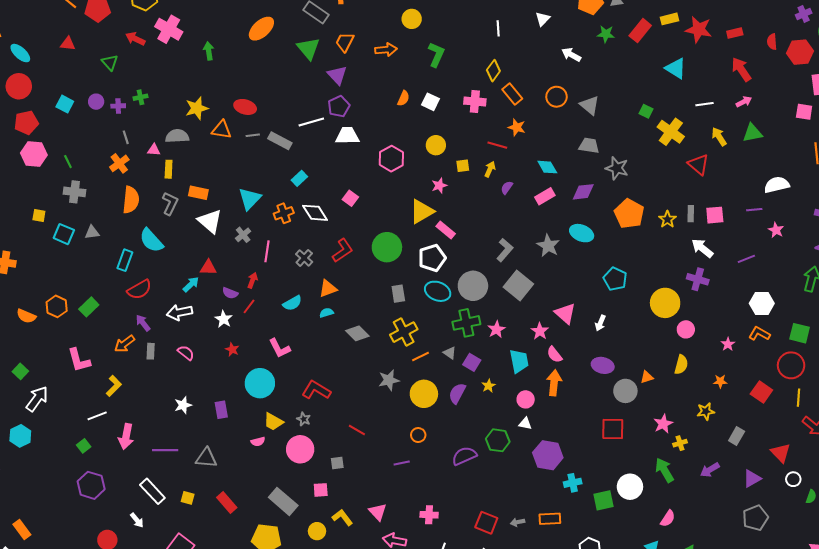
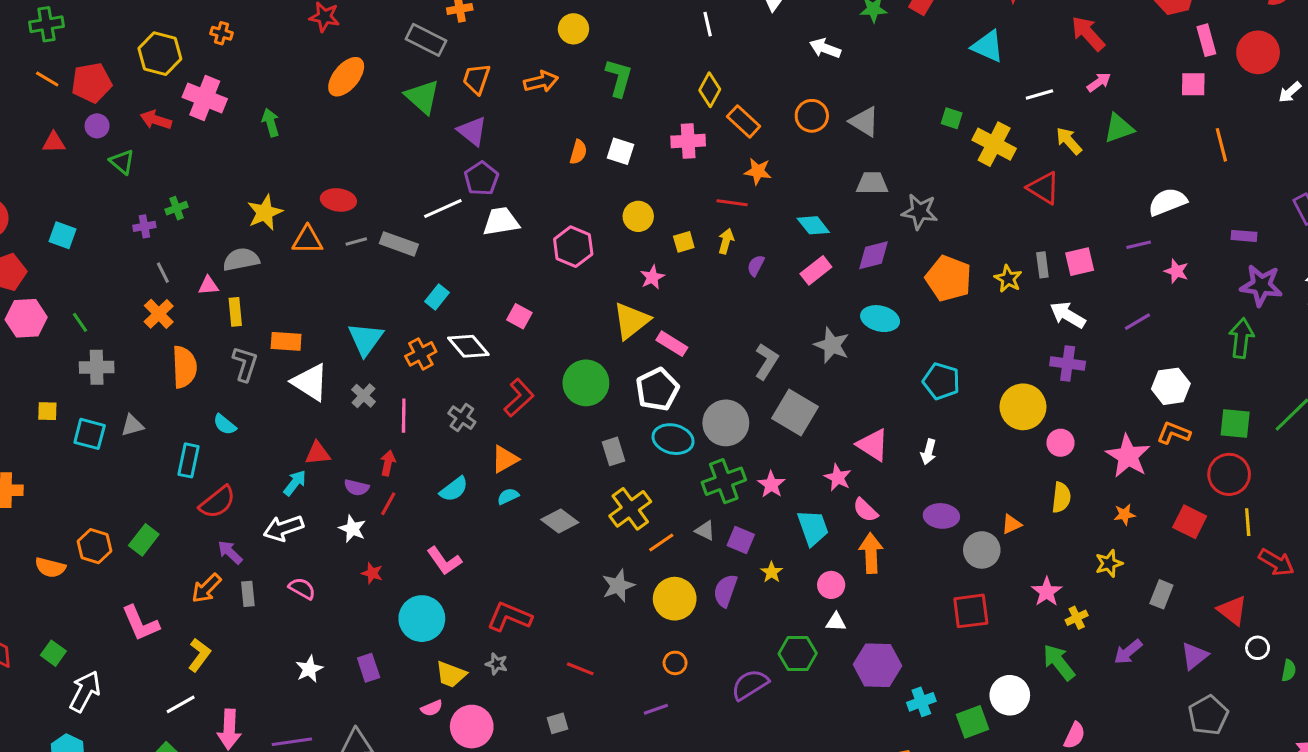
purple circle: (96, 102) -> (97, 126), moved
cyan semicircle: (151, 240) -> (225, 424), size x0.6
pink star: (728, 344) -> (1128, 456), size x2.0
pink circle: (300, 449) -> (472, 727), moved

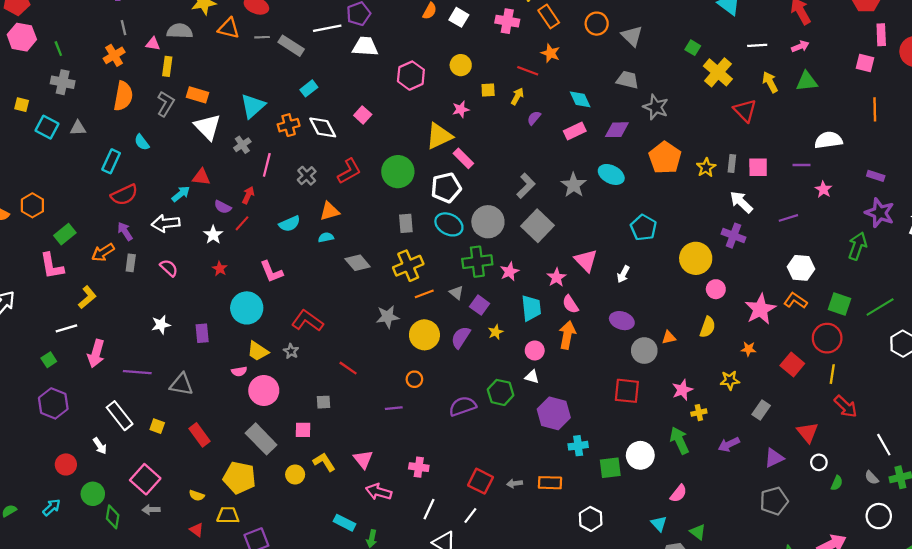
green rectangle: (144, 540) -> (65, 234), moved

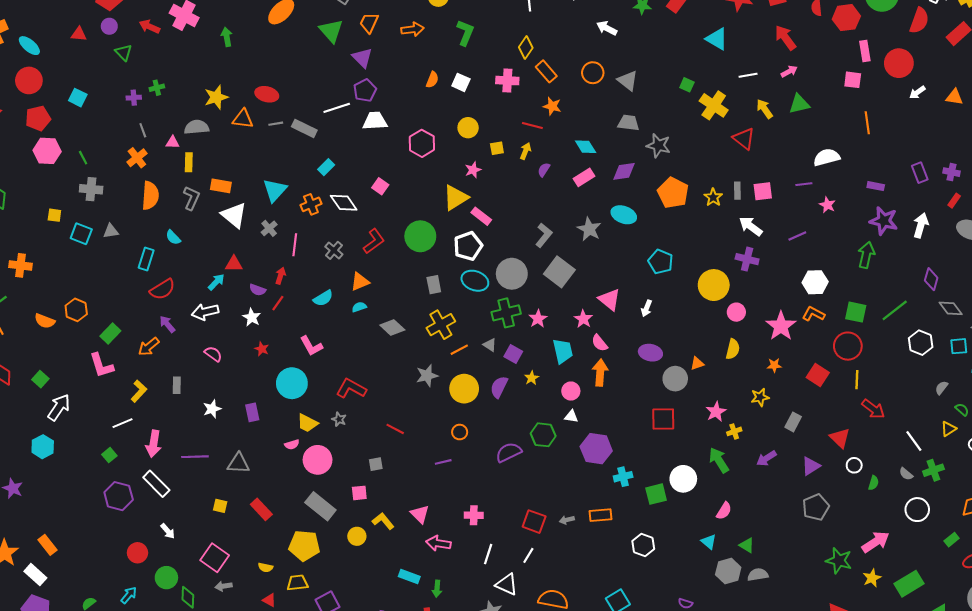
gray rectangle: (131, 263) -> (177, 385), moved
white rectangle: (120, 416) -> (156, 484), moved

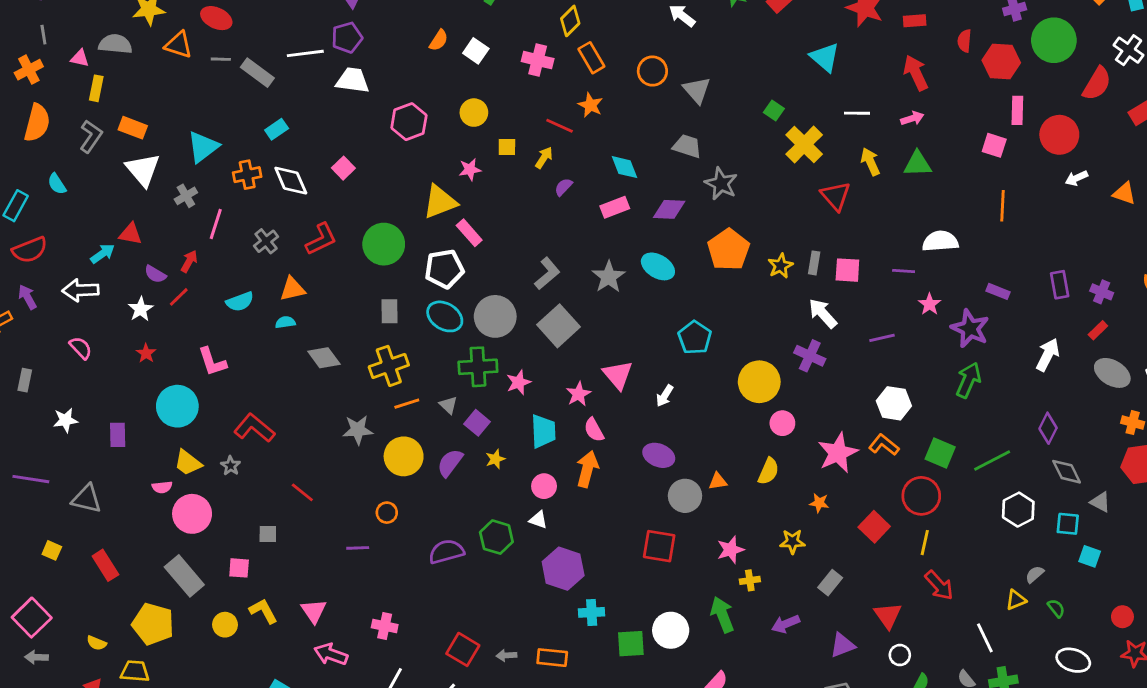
purple star: (884, 221) -> (970, 328), moved
yellow triangle: (949, 429) -> (1016, 600), moved

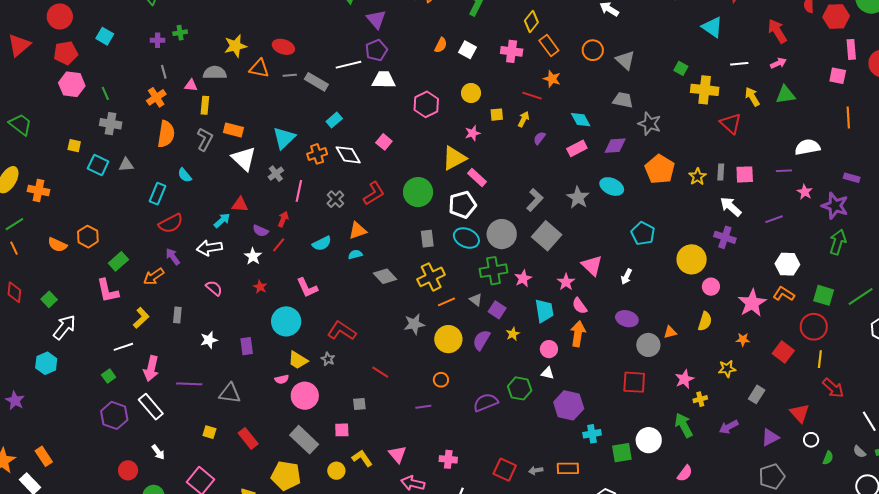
yellow cross: (804, 144) -> (705, 90), turned -32

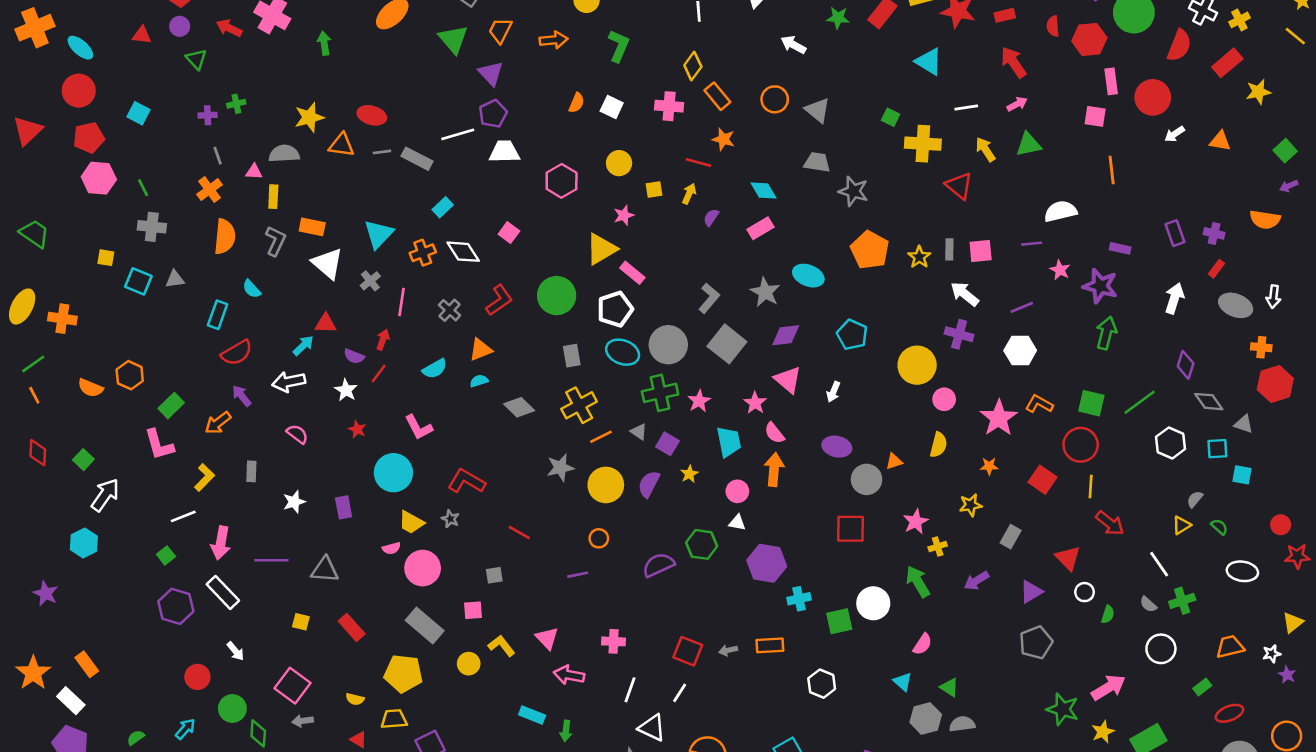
purple diamond: (615, 146) -> (786, 335), moved
white hexagon: (787, 264) -> (1020, 350), moved

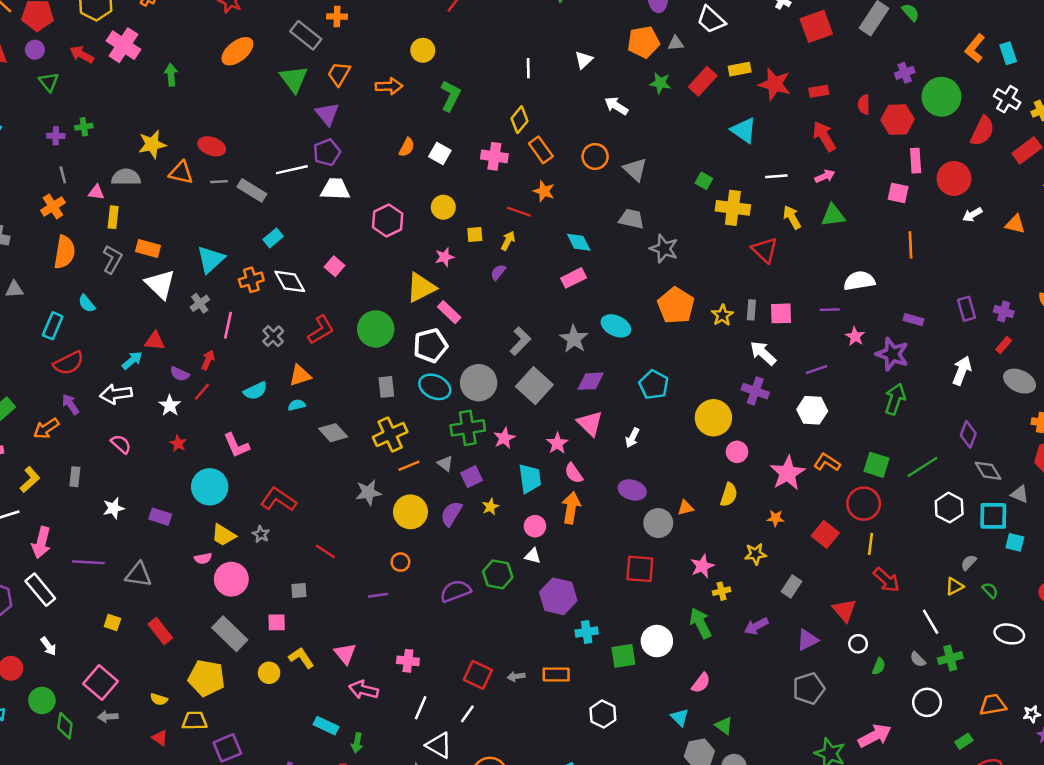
purple semicircle: (711, 217) -> (498, 272), moved
purple square: (667, 444) -> (472, 477), turned 30
cyan square: (1217, 449) -> (993, 516), size x1.4
purple rectangle: (344, 507) -> (160, 517), turned -65

